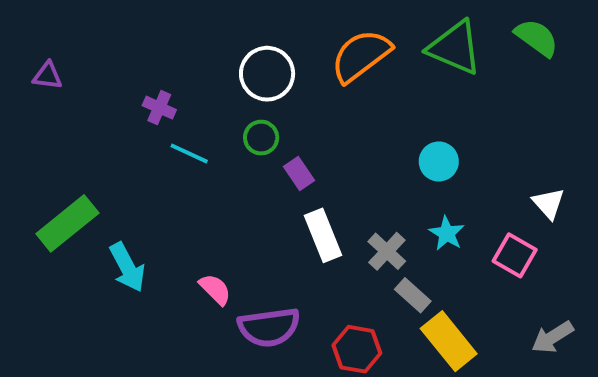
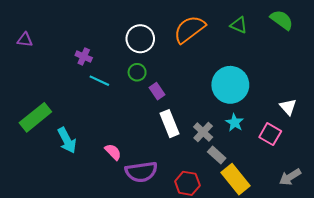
green triangle: (455, 48) -> (239, 25), size x0.6
cyan circle: (439, 161) -> (230, 85), size x1.8

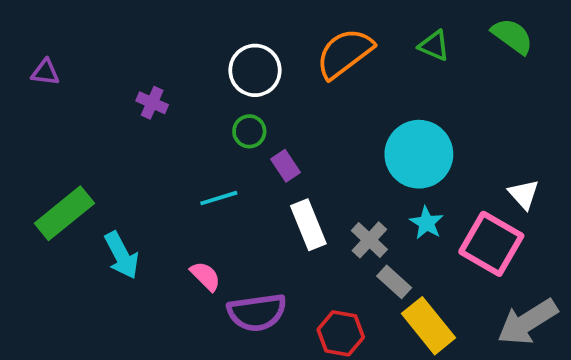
cyan line: (99, 81) -> (219, 198), moved, turned -42
pink square: (270, 134) -> (491, 244), size x1.5
gray arrow: (290, 177) -> (528, 322), size x1.5

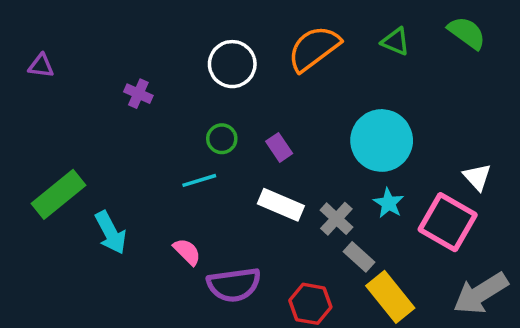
green circle: (249, 131) -> (222, 139), moved
purple rectangle: (286, 166) -> (279, 147), moved
white rectangle: (308, 225) -> (281, 205), turned -45

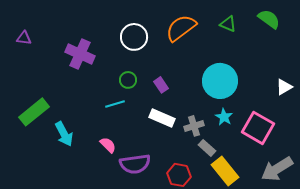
purple cross: (138, 94) -> (80, 54), size x1.8
white triangle: (477, 177) -> (284, 87), moved, turned 42
gray cross: (336, 219) -> (194, 126), turned 30

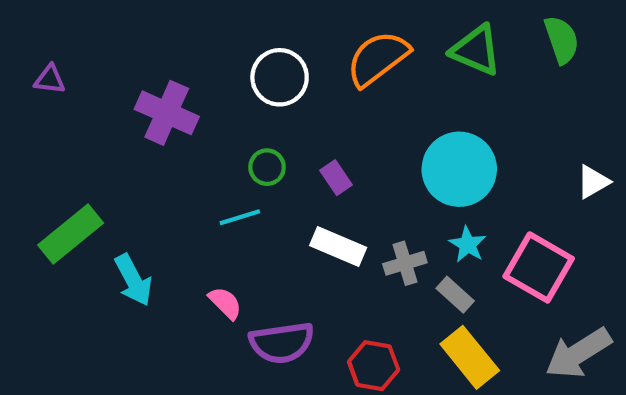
green semicircle: (269, 19) -> (562, 40), turned 35
green triangle: (228, 24) -> (476, 50), size x1.5
gray rectangle: (207, 148) -> (455, 295), moved

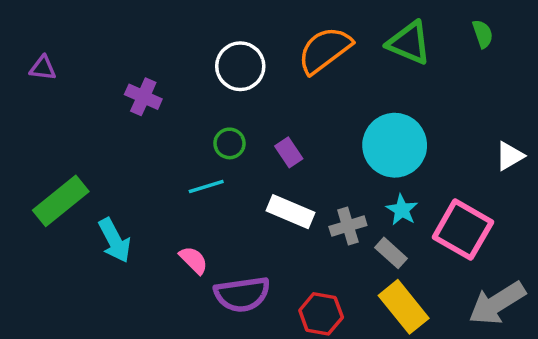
green semicircle: (562, 40) -> (483, 34), size x0.7
purple cross: (167, 113) -> (143, 97), size x0.7

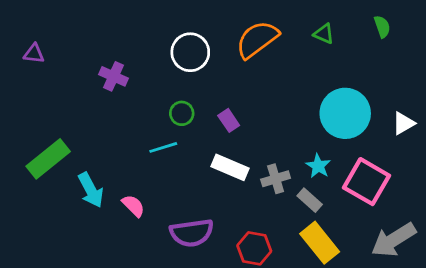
green triangle: (409, 43) -> (324, 34), size x0.6
cyan circle: (395, 145) -> (345, 113), moved
pink semicircle: (194, 260) -> (133, 206), moved

